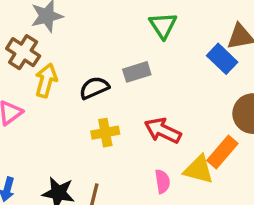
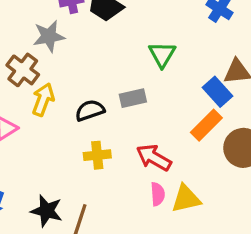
orange rectangle: (222, 152) -> (206, 125), moved
yellow triangle: (199, 170) -> (186, 199), turned -32
pink semicircle: (162, 181) -> (158, 194), moved

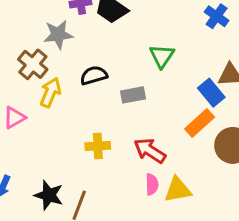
black semicircle: (90, 110) -> (94, 75), moved

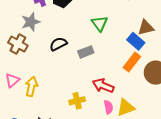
yellow arrow: (50, 92) -> (31, 87), moved
yellow cross: (98, 146) -> (77, 101), moved

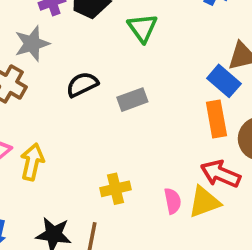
green triangle: (100, 23) -> (142, 28), moved
orange rectangle: (132, 62) -> (216, 119), turned -48
red arrow: (103, 86) -> (221, 174), moved

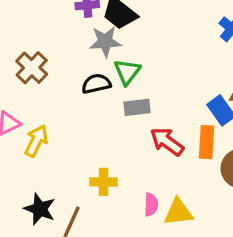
green triangle: (142, 28) -> (127, 72), moved
gray star: (32, 44) -> (105, 42), moved
red arrow: (221, 174) -> (167, 142), moved

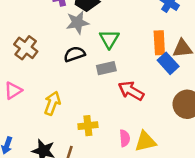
green triangle: (127, 72) -> (109, 39), moved
yellow arrow: (36, 141) -> (52, 103), moved
orange rectangle: (206, 142) -> (159, 43), moved

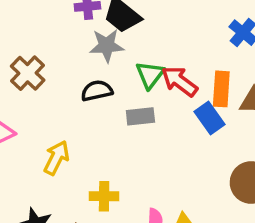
blue rectangle: (168, 63) -> (210, 118), moved
red arrow: (131, 91) -> (179, 81), moved

